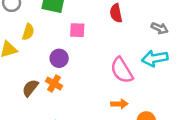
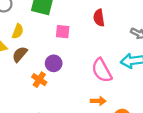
purple circle: (59, 58) -> (54, 63), moved
brown semicircle: (30, 88) -> (20, 54), moved

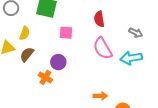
pink semicircle: (102, 70) -> (103, 48), moved

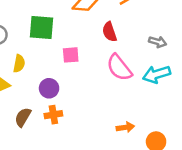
brown semicircle: (27, 54) -> (23, 117), moved
purple circle: (58, 62) -> (49, 88), moved
orange cross: (45, 77) -> (53, 115), turned -32

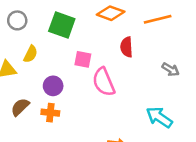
pink semicircle: (119, 68) -> (104, 82), moved
cyan arrow: (157, 74) -> (159, 117), moved, turned 36

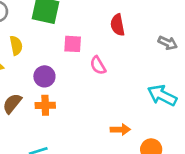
yellow semicircle: (31, 54) -> (16, 45), turned -30
pink semicircle: (104, 82) -> (98, 65), size x0.6

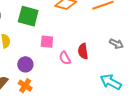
red semicircle: (118, 25) -> (83, 51), moved
orange cross: (45, 105) -> (25, 86), turned 32

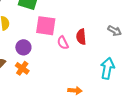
pink square: (47, 42) -> (46, 26), size x1.5
cyan arrow: (111, 82) -> (107, 68), turned 70

